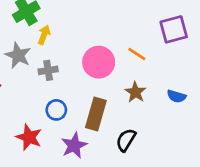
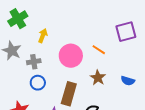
yellow arrow: (44, 35) -> (43, 36), moved
blue circle: (56, 110) -> (38, 83), moved

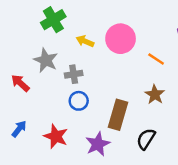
yellow arrow: (43, 36) -> (85, 41), turned -88
pink circle: (71, 56) -> (121, 39), moved

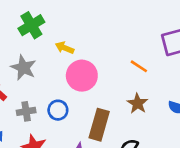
pink circle: (121, 39) -> (82, 76), moved
gray cross: (74, 74) -> (26, 111), moved

